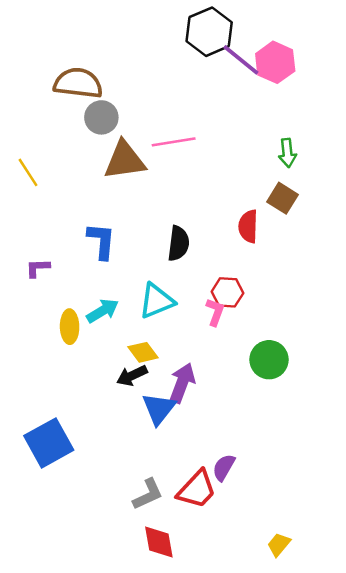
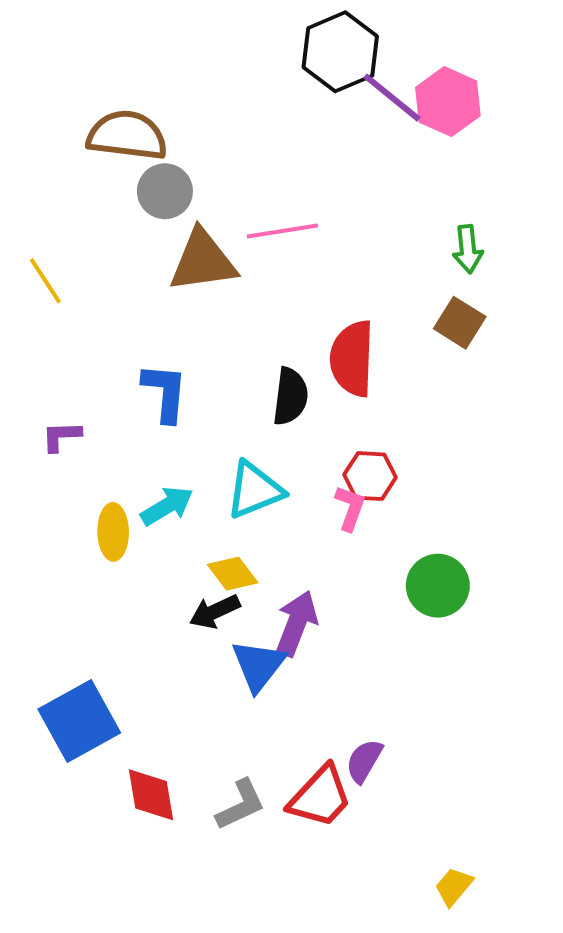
red semicircle: (248, 226) -> (352, 359), moved, size x1.4
red diamond: (159, 542) -> (151, 795), moved

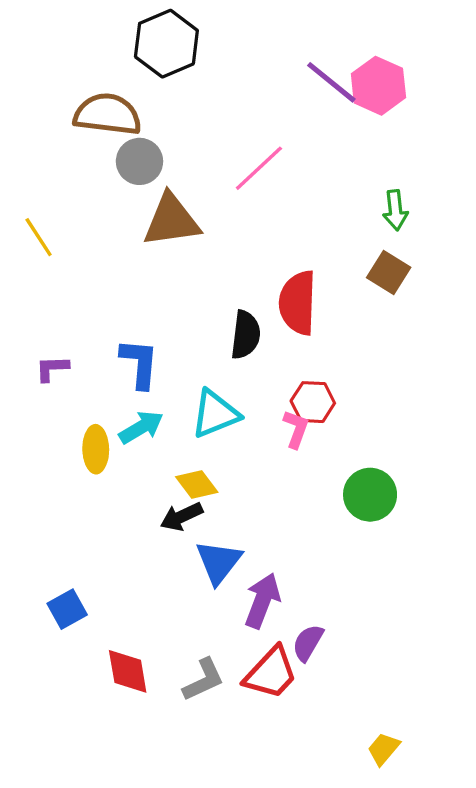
black hexagon: (340, 52) -> (166, 44), moved
pink line: (282, 231) -> (259, 168), moved, turned -34
blue L-shape: (165, 392) -> (139, 363), moved
purple arrow: (296, 623) -> (262, 601), moved
blue square: (79, 721) -> (67, 609), size x0.6

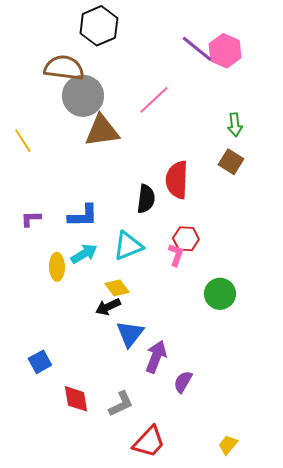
gray circle: (139, 161) -> (83, 96), size x1.5
blue L-shape: (139, 363) -> (83, 216), turned 84
red trapezoid: (271, 673) -> (149, 442), moved

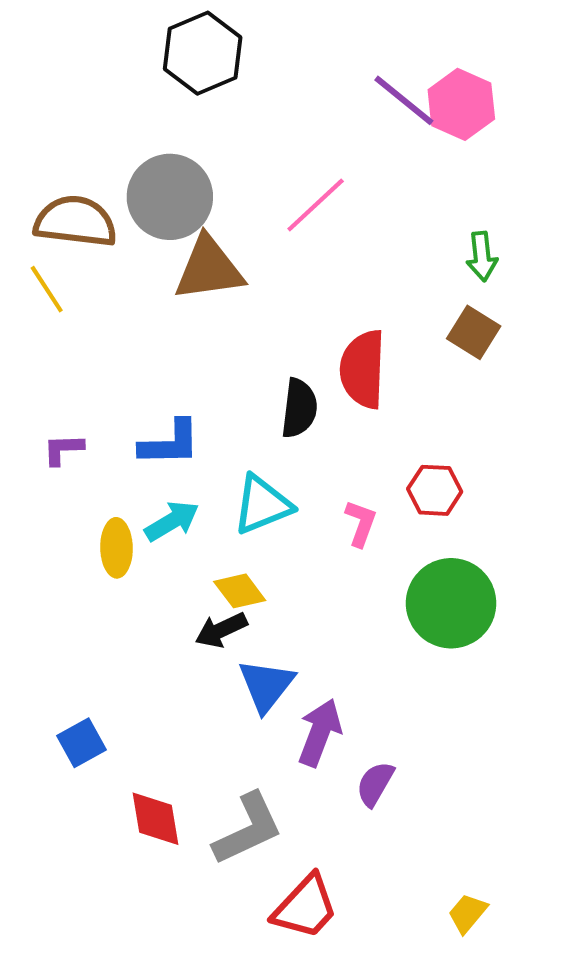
brown semicircle: (64, 68) -> (75, 221), moved
red hexagon: (186, 239) -> (435, 490), moved
green circle: (220, 294) -> (451, 603), size x1.4
gray L-shape: (121, 404) -> (248, 829), size x1.4

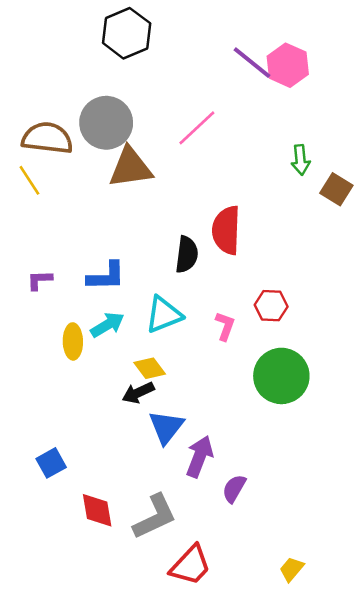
brown square: (474, 332) -> (336, 189), moved

